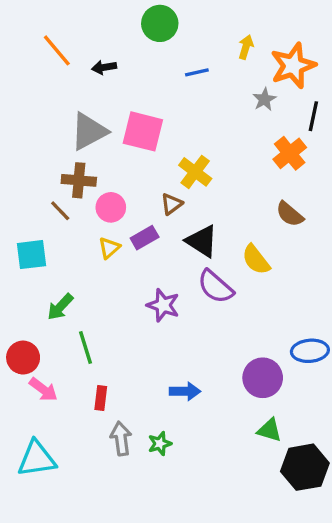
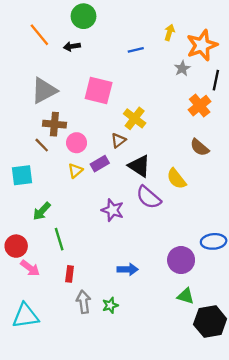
green circle: (160, 23) -> (83, 16), moved
gray triangle: (89, 131) -> (44, 90), moved

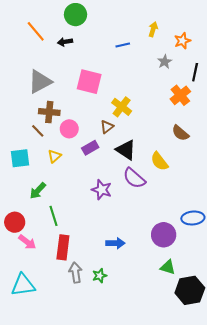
orange star: (202, 45) -> (182, 41), size x0.6
yellow triangle: (75, 171) -> (55, 156), moved
red rectangle: (70, 274) -> (63, 247), size x1.6

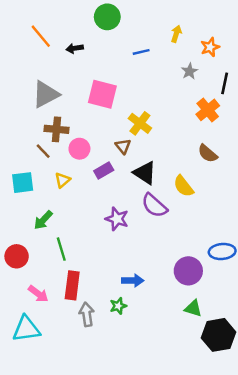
green circle: (76, 15) -> (107, 17), moved
brown triangle: (107, 127) -> (123, 146), turned -32
pink arrow: (27, 242) -> (38, 294), moved
green star: (100, 276) -> (118, 306), moved

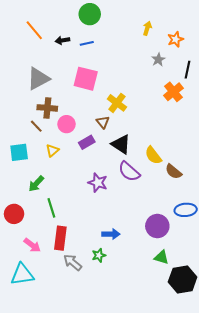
blue line: (141, 52) -> (87, 43), moved
brown semicircle: (208, 154) -> (173, 172), moved
gray arrow: (87, 314) -> (73, 262), turned -42

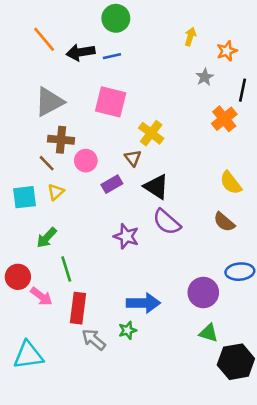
black arrow: (62, 40) -> (81, 52), size x1.5
yellow triangle: (52, 150) -> (56, 192), moved
yellow semicircle: (153, 155) -> (231, 183), moved
blue arrow: (111, 234) -> (143, 303), size x1.4
pink arrow: (32, 245) -> (41, 296), moved

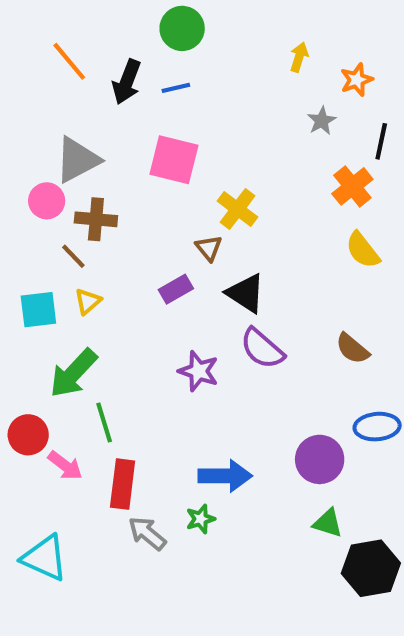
black arrow: (81, 52) -> (127, 82), turned -60
pink circle: (86, 161) -> (47, 201), moved
yellow semicircle: (231, 183) -> (363, 250), moved
green arrow: (47, 238) -> (73, 373), size x1.5
cyan triangle: (28, 355) -> (45, 558), turned 32

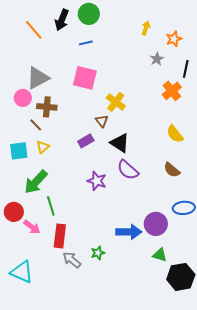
black arrow: (127, 82) -> (62, 20), moved
yellow semicircle: (363, 250) -> (175, 134), moved
blue arrow: (225, 476) -> (129, 232), moved

